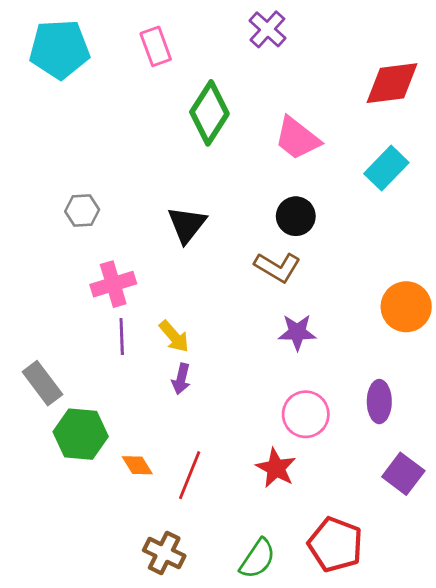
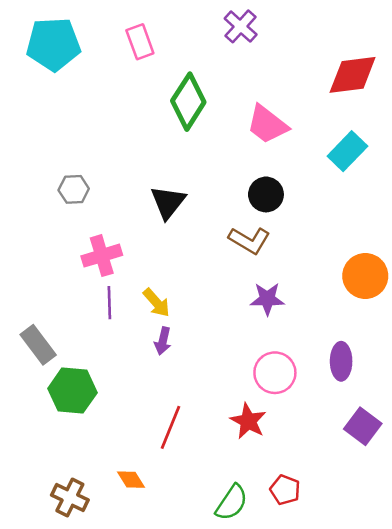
orange diamond: (137, 465) -> (131, 480), moved
red pentagon: (335, 544) -> (285, 490), moved, size x0.6
brown cross: (164, 553) -> (70, 497), moved

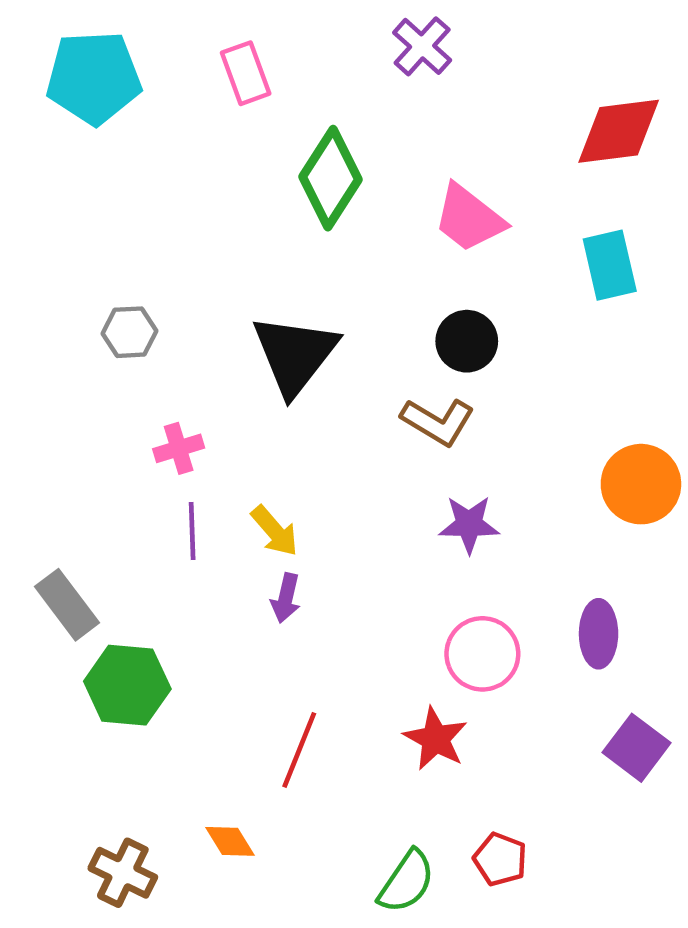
cyan rectangle: (347, 151) -> (610, 265), turned -57
black triangle: (168, 202) -> (295, 355), size x1.4
pink cross: (102, 256) -> (179, 448), size x0.7

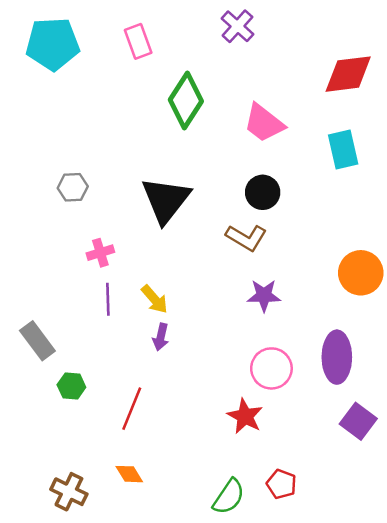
purple ellipse: (599, 634) -> (337, 357), size x1.4
green hexagon: (127, 685) -> (71, 386), size x0.6
red line: (299, 750) -> (132, 409), moved

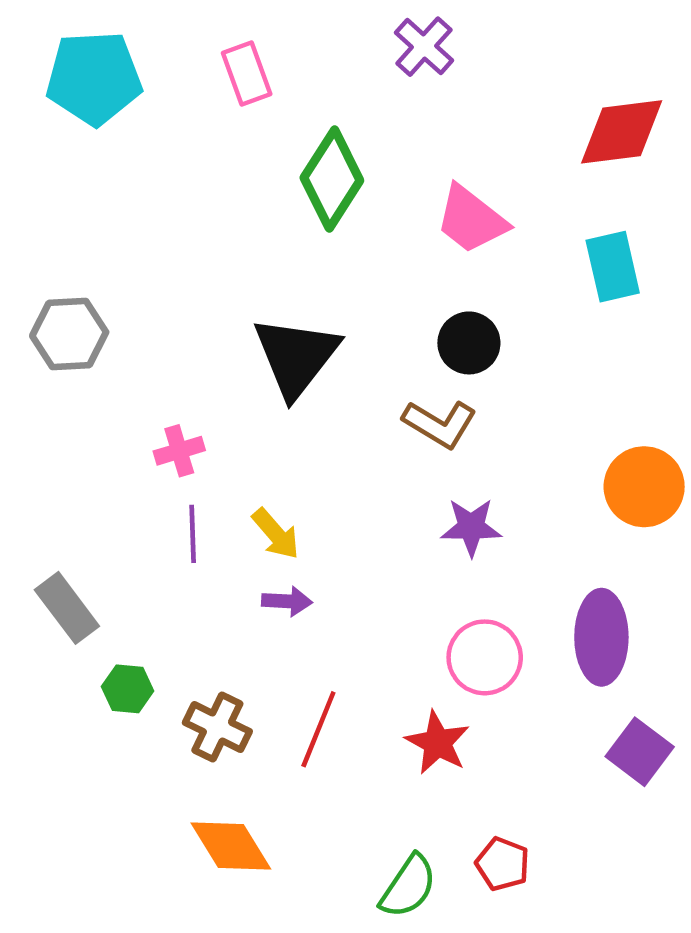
gray hexagon: (73, 187) -> (69, 334), moved, size x1.4
purple arrow: (161, 337) -> (287, 601), turned -100
red line: (132, 409) -> (318, 729), moved
orange diamond: (129, 474) -> (231, 846), size x1.6
brown cross: (69, 492) -> (217, 727), moved

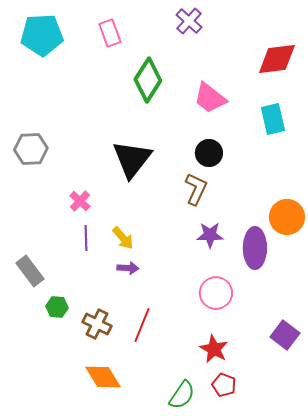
brown L-shape: (440, 424) -> (196, 189), turned -96
pink cross: (179, 451) -> (80, 201), turned -30
purple ellipse: (601, 637) -> (255, 248), moved
red star: (437, 743) -> (214, 349), moved

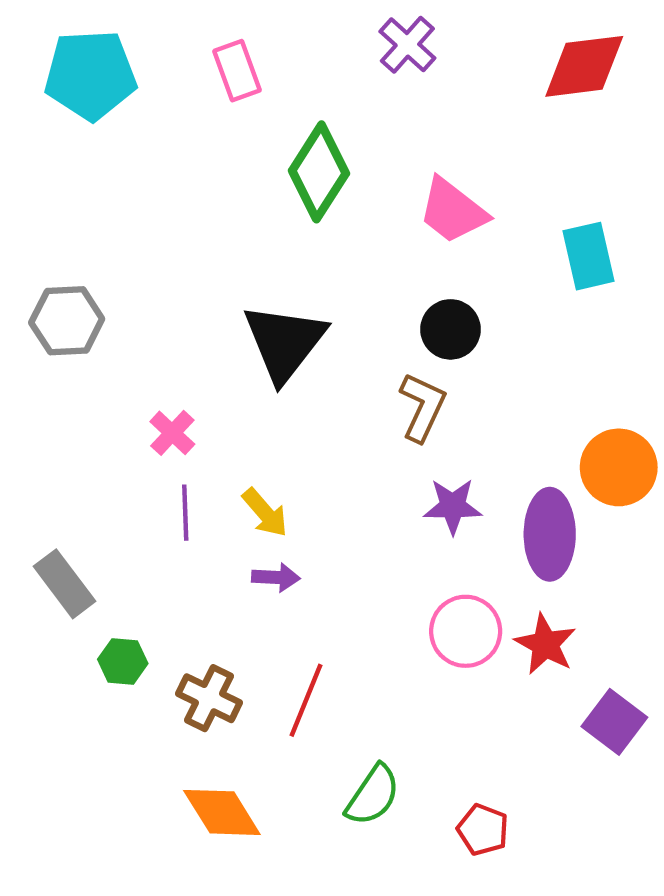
red diamond: (277, 59) -> (584, 66), moved
red star: (214, 349) -> (545, 644), moved
green semicircle: (182, 395) -> (373, 795), moved

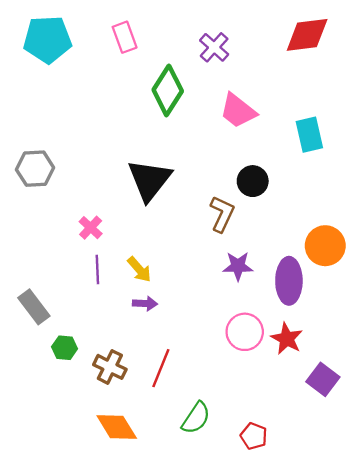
purple cross: (407, 45) -> (214, 47), moved
black circle: (451, 329) -> (253, 181), moved

